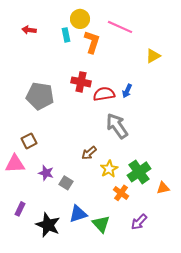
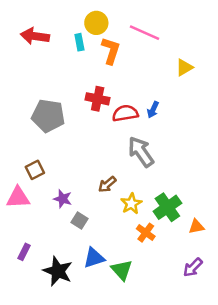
red arrow: (29, 30) -> (35, 36), size x1.6
purple star: (46, 173) -> (63, 199), moved
purple arrow: (139, 222) -> (193, 268), moved

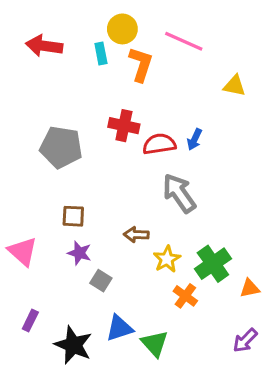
yellow triangle: (184, 67) -> (234, 86), turned 42
brown square: (35, 170) -> (73, 216), moved, turned 30
brown arrow: (107, 184) -> (136, 235), turned 42
pink triangle: (18, 198) -> (23, 251), turned 45

